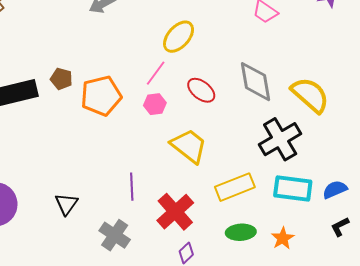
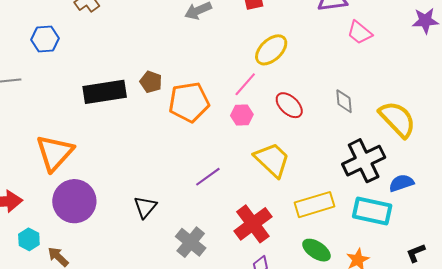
gray diamond: (255, 82) -> (344, 101), size x0.6
purple line: (132, 187) -> (208, 177), moved, turned 52
blue semicircle: (335, 190) -> (401, 183), moved
green ellipse: (241, 232) -> (316, 250), turned 32

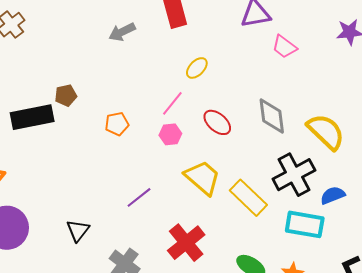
yellow ellipse: (271, 50) -> (197, 68), size x0.7
brown pentagon: (151, 82) -> (66, 95), moved, turned -30
gray diamond: (344, 101) -> (272, 116), size x1.5
orange pentagon: (189, 102) -> (117, 124), size x0.6
yellow rectangle: (314, 205) -> (248, 198), moved, turned 63

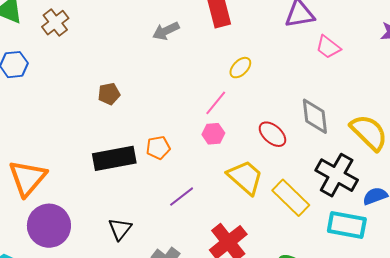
black rectangle: (32, 117) -> (114, 158), moved
red ellipse: (217, 122) -> (272, 134), moved
orange pentagon: (117, 124) -> (158, 148), moved
black cross: (294, 175) -> (337, 175), turned -33

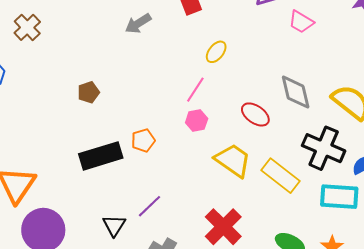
purple line: (182, 197) -> (150, 206), moved

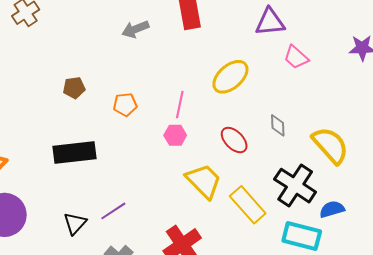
yellow ellipse: (216, 52) -> (230, 77), moved, size x1.6
pink line: (195, 90) -> (180, 105), turned -32
gray diamond: (296, 92) -> (278, 125), size x0.6
orange pentagon: (143, 140) -> (125, 105), moved

